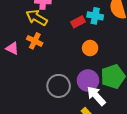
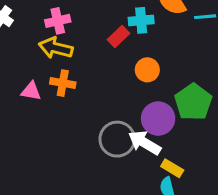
pink triangle: (12, 48) -> (31, 91), moved
white arrow: (96, 96) -> (145, 143), moved

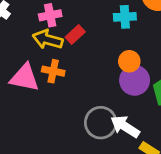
red rectangle: (118, 37) -> (75, 35), moved
pink triangle: (31, 91) -> (25, 78), size x1.6
purple circle: (158, 119) -> (135, 80), moved

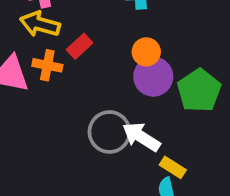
red rectangle: (75, 35) -> (80, 46), moved

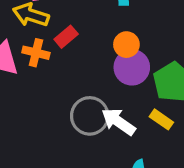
yellow rectangle: (173, 167) -> (161, 119), moved

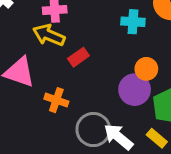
orange circle: (126, 45) -> (146, 69), moved
orange cross: (36, 53) -> (56, 100), moved

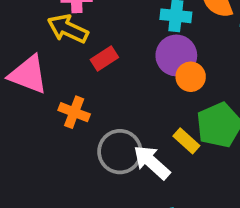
purple circle: (135, 90) -> (176, 55), moved
yellow rectangle: (157, 138) -> (186, 141), moved

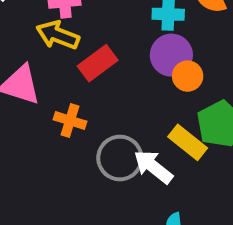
red rectangle: (104, 58) -> (98, 63), size x1.4
yellow rectangle: (186, 141) -> (188, 142), size x1.4

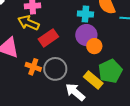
gray circle: (120, 158) -> (55, 69), moved

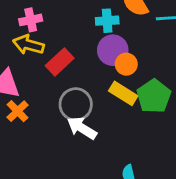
orange cross: (33, 67) -> (18, 111), moved, turned 35
yellow rectangle: (93, 80) -> (123, 93), moved
white arrow: (75, 92) -> (82, 128), moved

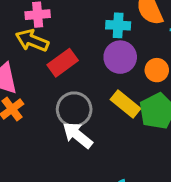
orange circle: (126, 64) -> (157, 70), moved

